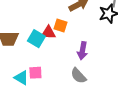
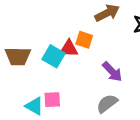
purple arrow: (82, 51) -> (112, 72), turned -54
gray semicircle: (78, 76) -> (107, 103), turned 96

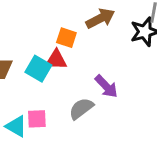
orange square: (84, 40) -> (66, 38), moved
gray semicircle: (107, 103) -> (81, 109), moved

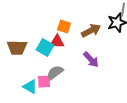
brown arrow: (100, 18) -> (91, 31), moved
gray semicircle: (81, 109) -> (55, 73), moved

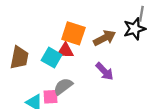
orange square: (64, 27) -> (73, 33), size x1.5
brown trapezoid: (17, 48) -> (19, 58), turned -80

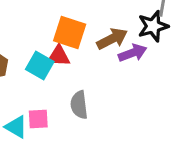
purple arrow: (105, 71) -> (133, 53), moved, turned -66
gray semicircle: (63, 86) -> (79, 105), moved, turned -60

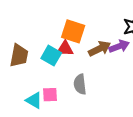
brown arrow: (112, 39) -> (100, 49), moved

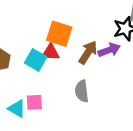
brown arrow: (100, 49) -> (88, 52), turned -30
gray semicircle: (80, 84) -> (82, 91), moved

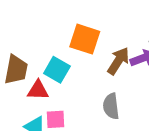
red triangle: (51, 52) -> (38, 90), moved

